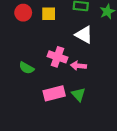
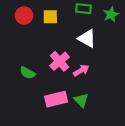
pink cross: (57, 57) -> (59, 61), turned 30
pink arrow: (78, 66) -> (81, 70), turned 144

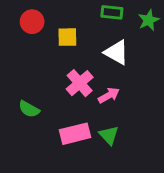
yellow square: (50, 17) -> (67, 37), moved
green semicircle: (27, 73) -> (29, 109), moved

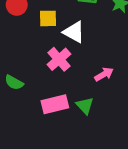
white triangle: (116, 52) -> (74, 32), moved
pink arrow: (109, 95) -> (104, 74), moved

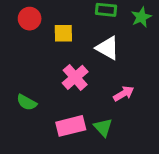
white triangle: (74, 32) -> (107, 48), moved

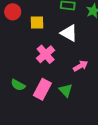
green semicircle: (27, 102) -> (18, 85), moved
pink rectangle: (71, 126) -> (42, 89), turned -48

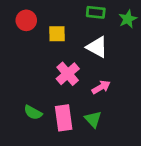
pink arrow: (81, 66) -> (101, 87), moved
pink rectangle: (42, 89) -> (64, 118), turned -36

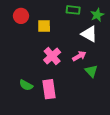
white triangle: (97, 47) -> (89, 34), moved
pink arrow: (101, 87) -> (79, 56), moved
green triangle: (93, 119) -> (91, 71), moved

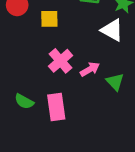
pink arrow: (79, 56) -> (90, 69), moved

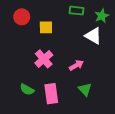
pink cross: (60, 61) -> (44, 59), moved
green triangle: (115, 82) -> (85, 89), moved

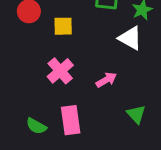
green semicircle: (27, 89) -> (36, 126), moved
green triangle: (85, 89) -> (136, 114), moved

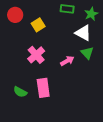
yellow square: (63, 26) -> (38, 25), turned -32
green triangle: (136, 114) -> (87, 53), moved

